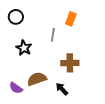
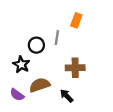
black circle: (16, 17) -> (36, 45), moved
black star: (24, 48) -> (21, 65), moved

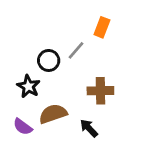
gray line: (57, 38) -> (76, 50), turned 32

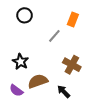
black circle: (49, 60) -> (25, 15), moved
brown cross: (100, 91) -> (72, 65), turned 30

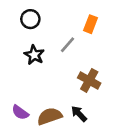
black star: (20, 62) -> (34, 55), moved
brown semicircle: (38, 81) -> (50, 116), moved

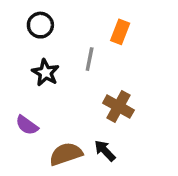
gray line: (67, 45) -> (90, 59), turned -30
purple semicircle: (20, 112) -> (27, 125), moved

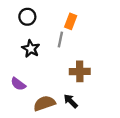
orange rectangle: (120, 32) -> (71, 21), moved
brown cross: (118, 107) -> (80, 71), turned -30

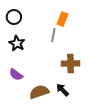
black circle: (27, 17) -> (14, 17), moved
black star: (31, 49) -> (17, 43), moved

